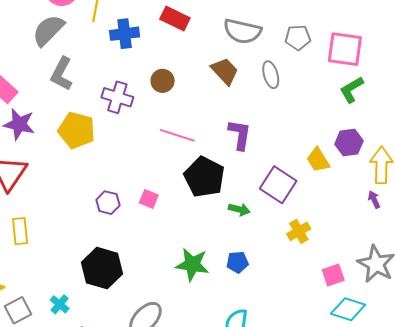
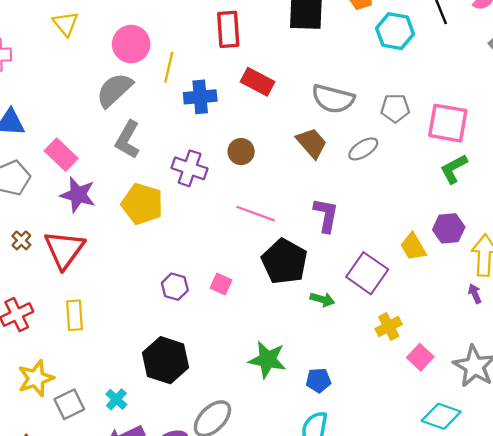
gray ellipse: (271, 75) -> (363, 149), turned 72
blue pentagon: (237, 262) -> (318, 380), moved
pink square: (333, 275) -> (420, 357), moved, turned -30

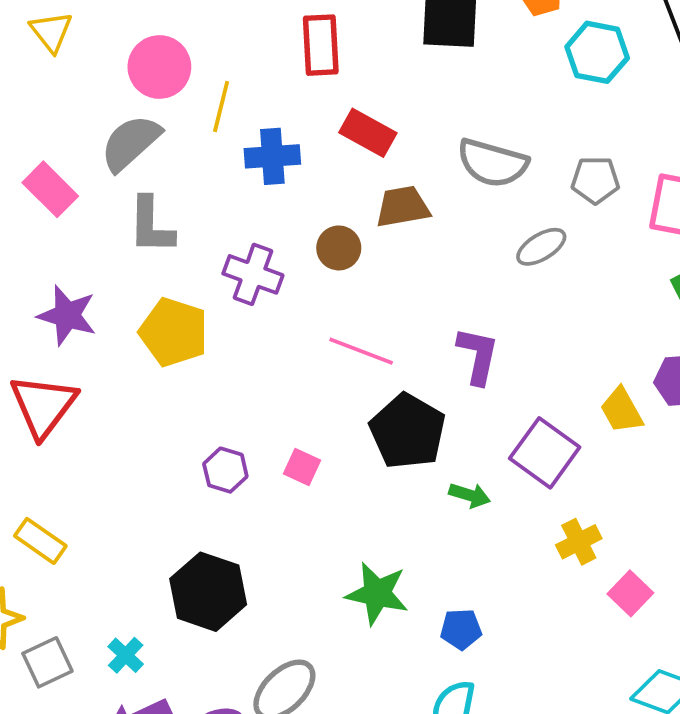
gray L-shape: (128, 140) -> (151, 225), turned -30
brown trapezoid: (312, 143) -> (403, 207), moved, turned -60
pink rectangle: (61, 155) -> (50, 189), moved
yellow rectangle: (75, 315) -> (40, 541), moved, turned -52

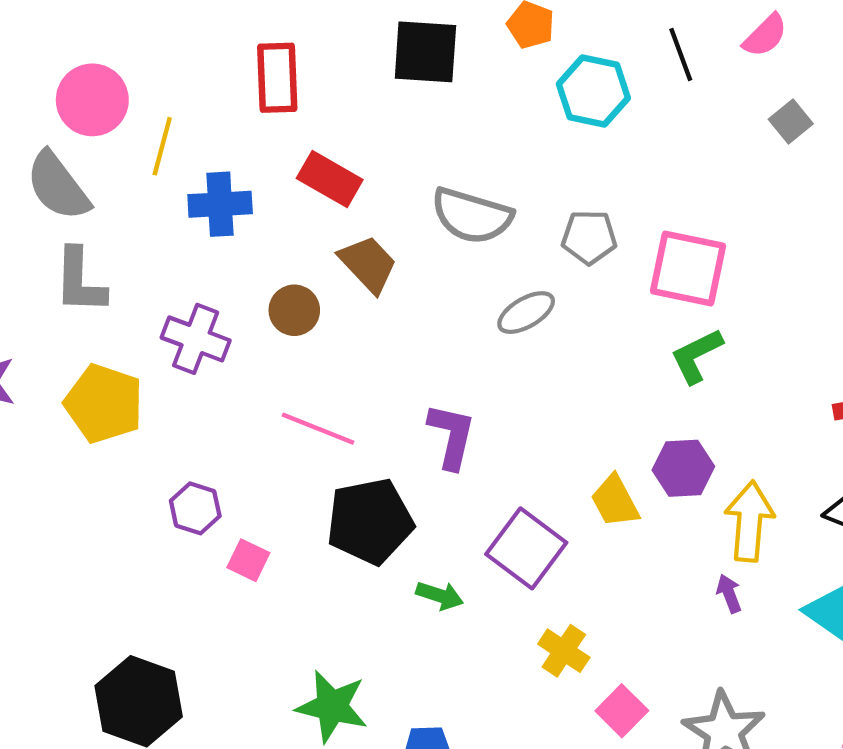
gray semicircle: (131, 143) -> (58, 186), turned -86
brown trapezoid: (403, 207) -> (368, 264), turned 56
black pentagon: (408, 431) -> (370, 521), turned 30
purple hexagon: (225, 470) -> (195, 508), moved
yellow cross: (579, 542) -> (564, 651), turned -30

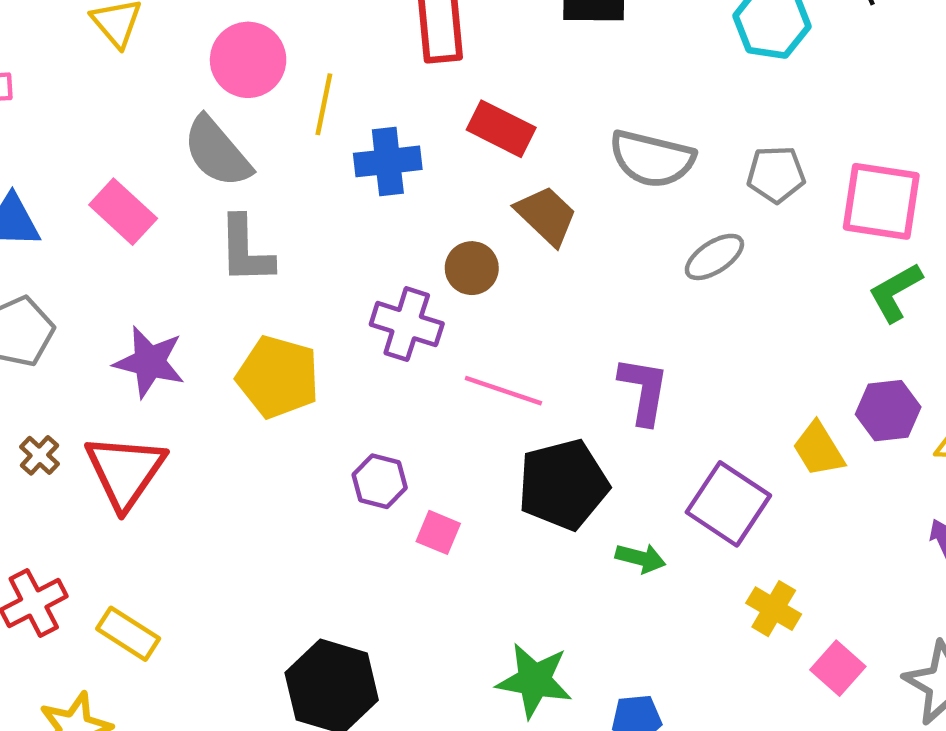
purple cross: (196, 339) -> (407, 324), moved

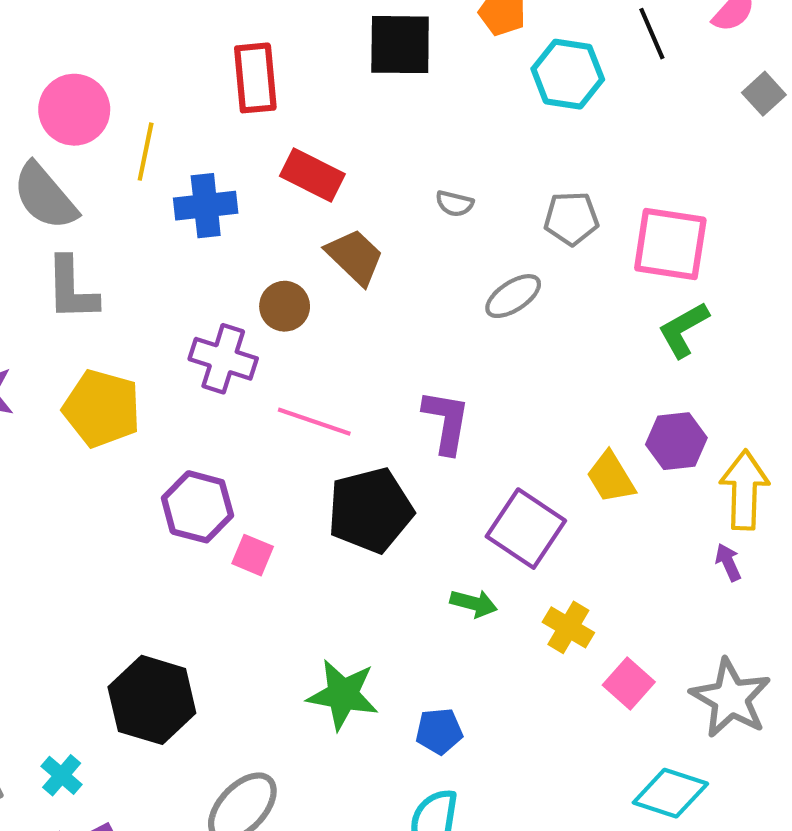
gray semicircle: (652, 159) -> (454, 204), size x0.5
purple hexagon: (380, 481) -> (197, 507), size x1.4
green arrow: (641, 558) -> (474, 603), moved

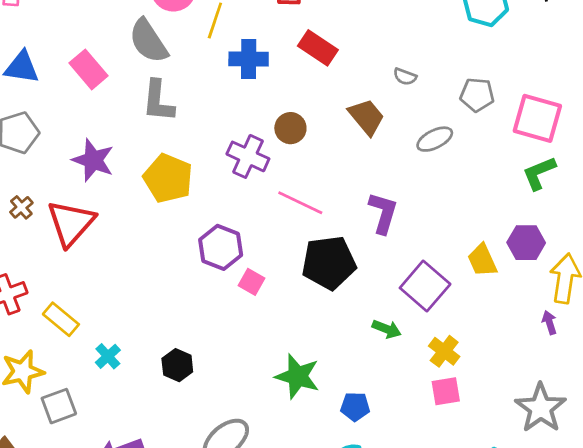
brown trapezoid: (355, 257) -> (366, 117), moved
pink square: (629, 684) -> (446, 391), moved, turned 32
black hexagon: (152, 700) -> (177, 365), size x0.6
cyan cross: (62, 775) -> (108, 356), moved

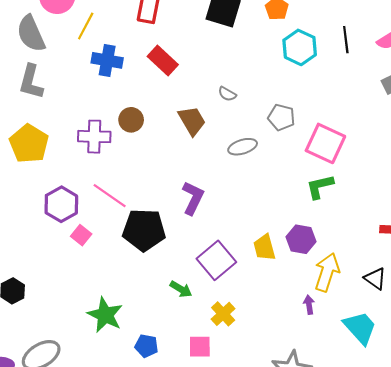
purple cross: (248, 156) -> (94, 137), turned -32
pink line: (300, 203) -> (110, 196), moved
pink square: (446, 391) -> (200, 347), moved

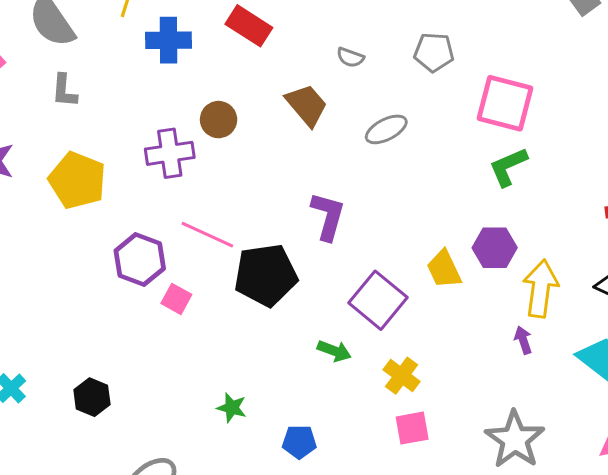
gray L-shape: (31, 82) -> (64, 91), size x0.7
gray pentagon: (281, 117) -> (434, 52), moved
green star: (105, 315) -> (232, 408), size x0.6
pink square: (200, 347) -> (412, 428), moved

